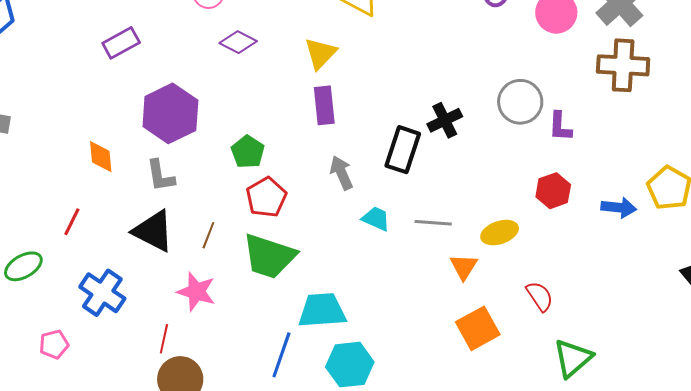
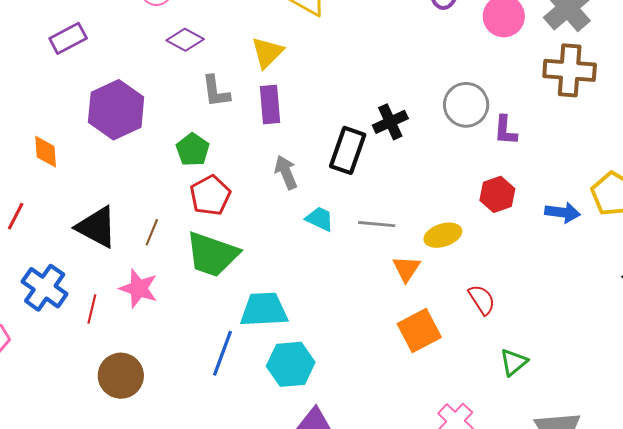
gray L-shape: (160, 176) -> (216, 91), moved
red line: (164, 339) -> (92, 309), moved
green triangle: (573, 358) -> (514, 362), size x0.7

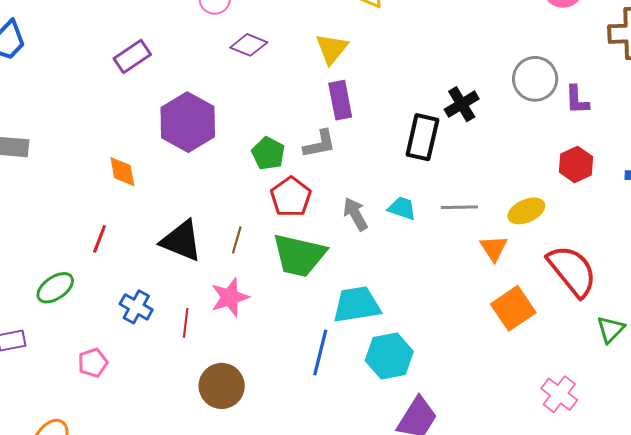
gray L-shape: (216, 91) -> (319, 144), moved, turned -87
gray arrow: (286, 172) -> (355, 214), moved
blue cross: (45, 288) -> (136, 307), size x0.7
pink star: (139, 288) -> (230, 297), turned -30
red semicircle: (482, 300) -> (572, 271), size x1.8

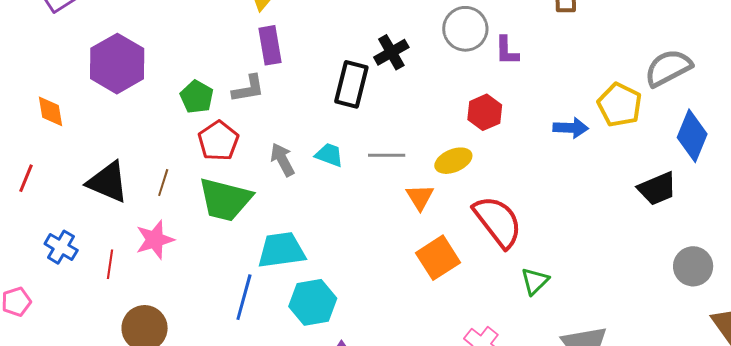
red hexagon: (576, 164) -> (485, 112), moved

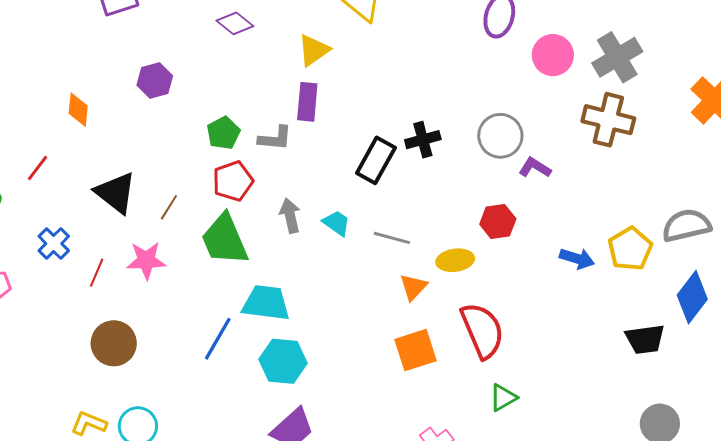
purple L-shape: (507, 51) -> (535, 168), turned 108
purple hexagon: (117, 64) -> (155, 80), size x0.6
green trapezoid: (225, 200) -> (225, 239), turned 38

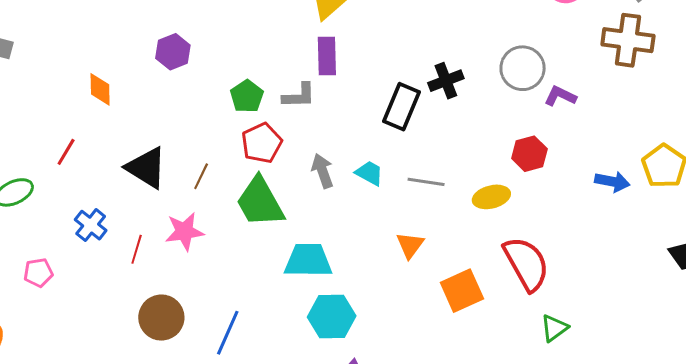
orange triangle: (413, 287) -> (410, 245), moved
blue line: (218, 339) -> (228, 333), moved

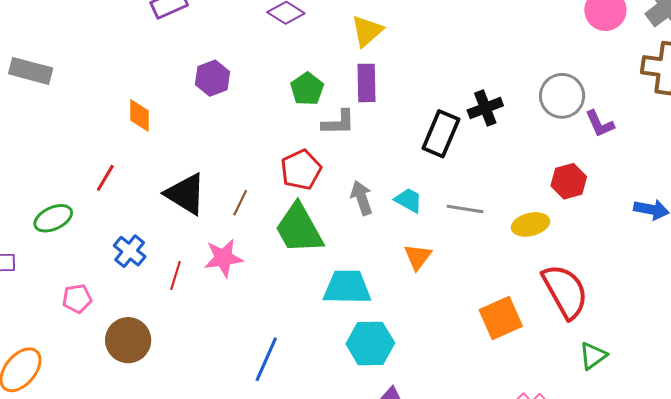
green pentagon: (247, 96) -> (307, 89), moved
purple L-shape: (560, 96) -> (600, 124), turned -140
orange triangle: (410, 245) -> (418, 257), moved
brown circle: (161, 318) -> (128, 340), moved

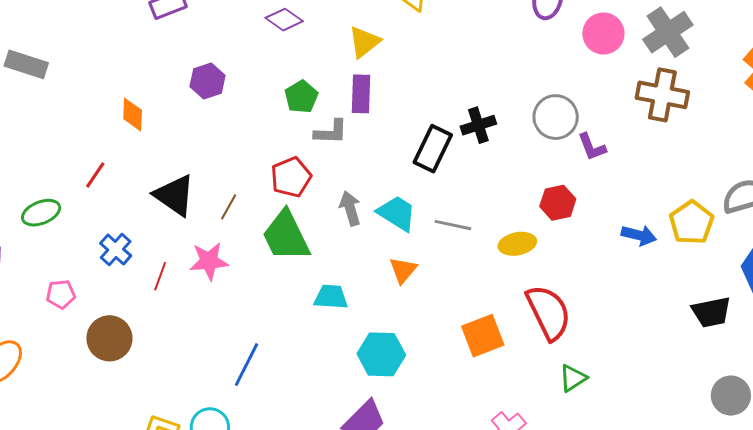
cyan trapezoid: (409, 200) -> (397, 213), size x1.4
cyan trapezoid: (347, 287) -> (331, 297), size x0.7
cyan hexagon: (370, 343) -> (381, 354), moved

